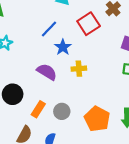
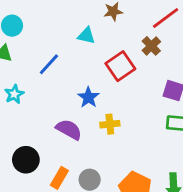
blue line: (49, 29) -> (49, 64), moved

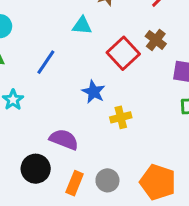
brown cross: (151, 46) -> (156, 40), moved
purple semicircle: (69, 130) -> (64, 139), moved

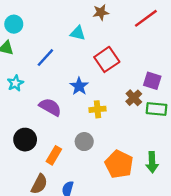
brown cross: (156, 40) -> (134, 98), moved
purple semicircle: (64, 139) -> (50, 107), moved
gray circle: (107, 180) -> (84, 142), moved

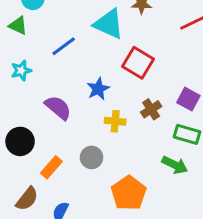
cyan triangle: (78, 33) -> (109, 24), size x1.6
red square: (107, 59) -> (138, 63), turned -35
brown cross: (134, 98) -> (151, 109), moved
green arrow: (152, 162) -> (175, 165), moved, turned -72

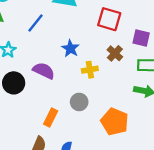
red square: (138, 63) -> (109, 19), moved
black circle: (20, 141) -> (14, 83), moved

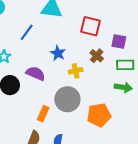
gray circle: (79, 102) -> (67, 99), size x1.6
orange pentagon: (115, 122) -> (99, 115), turned -30

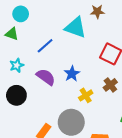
yellow cross: (76, 71) -> (86, 95), turned -32
purple semicircle: (36, 73) -> (46, 77), moved

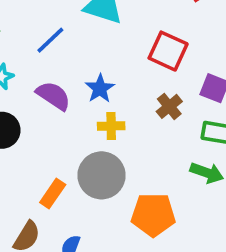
yellow cross: (86, 95) -> (111, 126), moved, turned 32

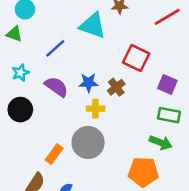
blue star: (100, 89) -> (89, 83), turned 30
brown cross: (169, 106) -> (116, 87), moved
orange pentagon: (153, 215) -> (143, 172), moved

